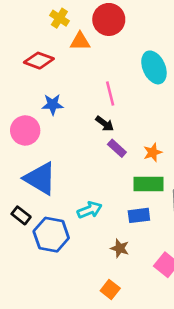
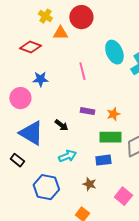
black arrow: (105, 124) -> (61, 125), moved
purple rectangle: (117, 148) -> (87, 111), turned -32
blue hexagon: (51, 235) -> (46, 187), moved

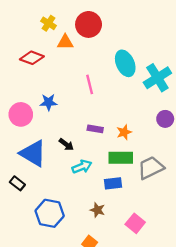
blue star: (40, 79) -> (49, 102), moved
cyan arrow: (67, 156) -> (82, 167), moved

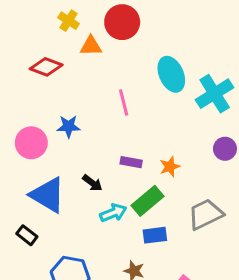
green rectangle: (121, 158) -> (147, 201), moved, turned -40

